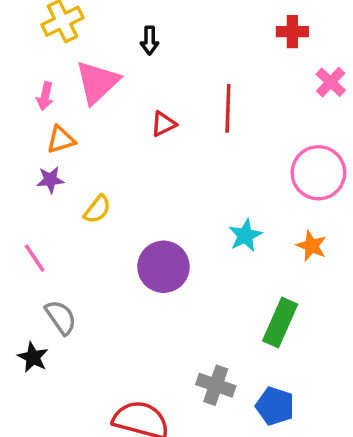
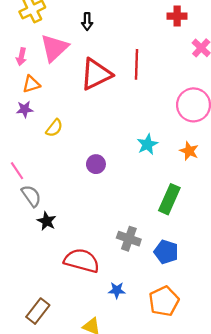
red triangle: (163, 124) -> (96, 74), size x2.0
pink line: (35, 258) -> (17, 171), moved
purple circle: (163, 267) -> (96, 164), size x0.6
black star: (33, 357) -> (47, 221), moved

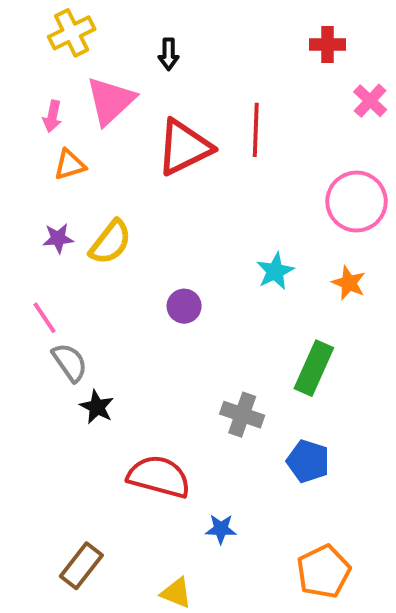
purple star: (25, 109) -> (58, 238), moved
yellow semicircle: (54, 128) -> (110, 242), size x1.4
gray cross: (129, 239) -> (242, 415), moved
orange pentagon: (164, 301) -> (324, 572), moved

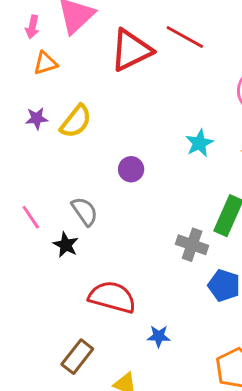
red line: (256, 130) -> (185, 37), turned -63
pink line: (45, 318) -> (31, 217), moved
gray semicircle: (70, 362) -> (85, 211), moved
gray cross: (242, 415) -> (192, 245), moved
brown rectangle: (81, 566) -> (77, 357), moved

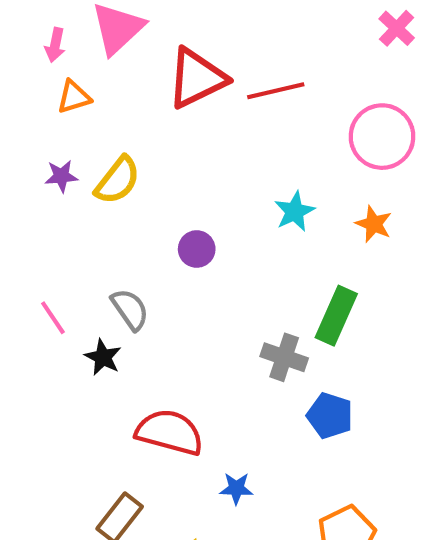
red line: (185, 37) -> (276, 91), moved, turned -42

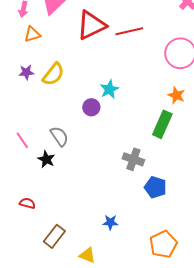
cyan star: (295, 212) -> (109, 89), moved
green rectangle: (336, 316) -> (162, 124), moved
red semicircle: (170, 432) -> (27, 203), moved, size x0.5

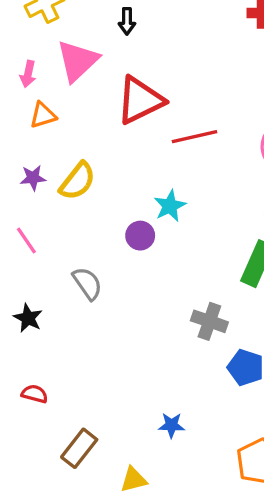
red line: (129, 31) -> (195, 137), moved
pink line: (22, 140) -> (26, 241), moved
black star: (46, 159) -> (28, 318), moved
yellow triangle: (87, 255) -> (134, 480), turned -36

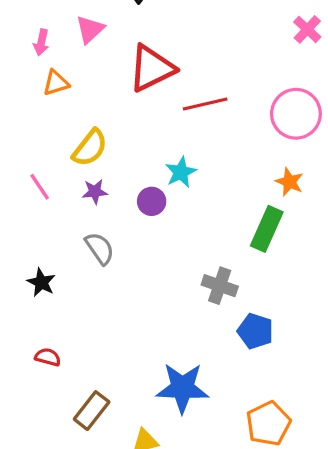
pink triangle: (78, 61) -> (90, 29), size x0.7
purple star: (33, 178) -> (95, 192), moved
pink line: (26, 241) -> (40, 187), moved
blue star: (171, 425) -> (182, 388), size x2.0

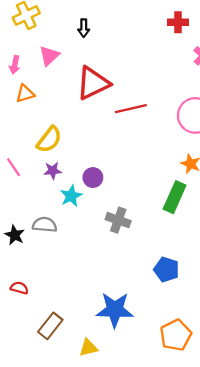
cyan star: (181, 172) -> (71, 196), moved
gray semicircle: (100, 248) -> (45, 225), moved, turned -50
gray cross: (220, 286) -> (118, 220), moved

